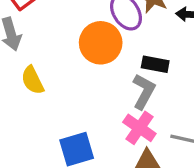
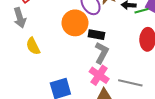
black rectangle: (155, 64) -> (96, 35), moved

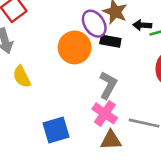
black rectangle: (96, 35) -> (110, 41), moved

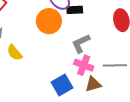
gray L-shape: (108, 85) -> (81, 43), turned -130
blue square: (56, 130) -> (62, 85), moved

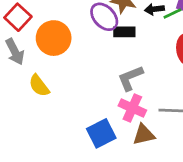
orange circle: (49, 21) -> (54, 38), moved

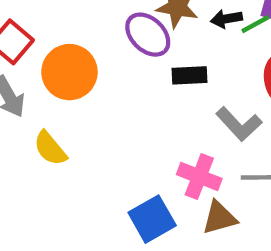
black rectangle: (124, 32) -> (190, 75), moved
gray L-shape: (130, 78) -> (239, 124), moved, turned -108

